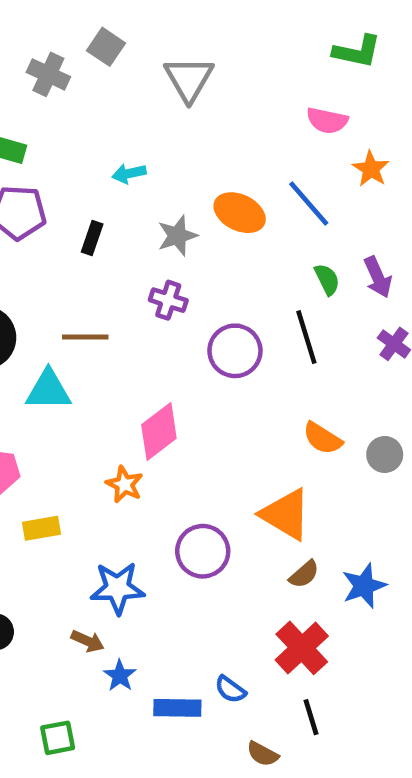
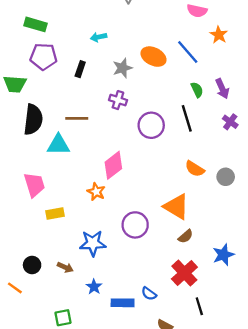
blue star: (364, 586) -> (223, 255), moved
brown arrow: (88, 641) -> (65, 267), moved
black line: (311, 717) -> (199, 306), moved

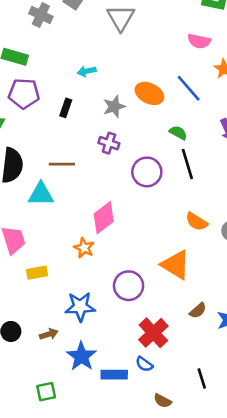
green semicircle: (197, 90) -> (178, 133), moved, turned -35
brown semicircle: (186, 236) -> (198, 311), moved
brown arrow: (65, 267) -> (49, 334), turned -42
red cross: (184, 273) -> (153, 333), moved
blue star: (94, 287) -> (81, 356), size x1.6

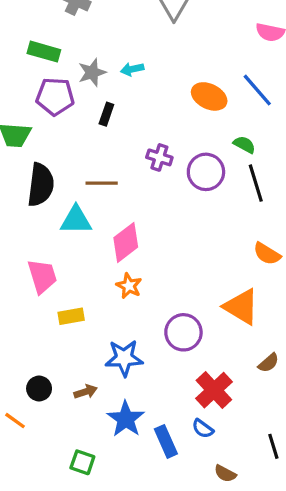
gray star: (114, 107) -> (92, 72), moved
purple circle: (147, 172) -> (206, 172), moved
pink diamond: (104, 218) -> (126, 242), moved
blue rectangle: (114, 375) -> (166, 441), turned 65
green square: (46, 392) -> (82, 462), turned 30

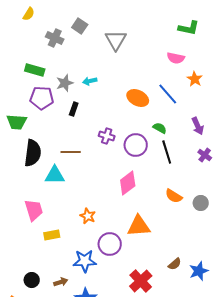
pink diamond: (126, 242) -> (128, 183), moved
orange triangle: (241, 307) -> (139, 226), moved, turned -35
purple circle: (183, 332) -> (110, 244), moved

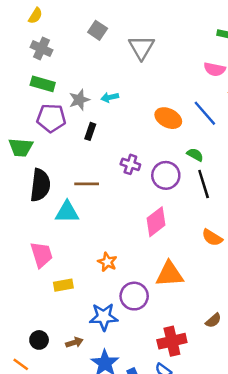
gray cross: (55, 38) -> (41, 49), moved
red cross: (141, 281) -> (172, 341), turned 30

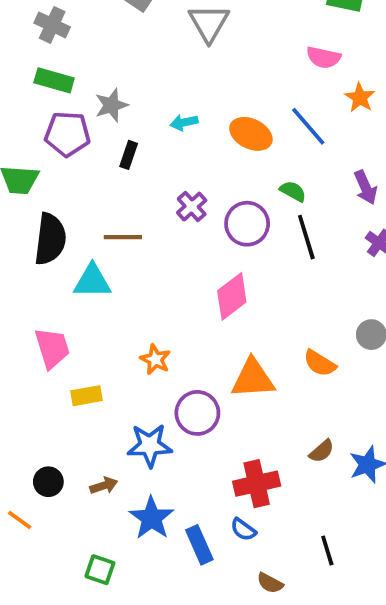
cyan arrow: (110, 97) -> (184, 122), moved
purple cross: (130, 164) -> (192, 207), turned 30
orange semicircle: (212, 238) -> (320, 363), moved

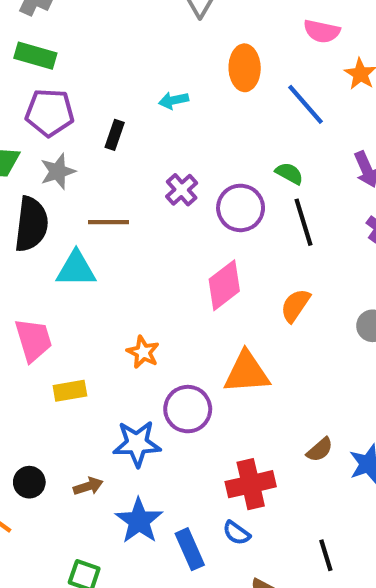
gray star: (111, 105) -> (58, 171), moved
orange ellipse: (251, 134) -> (245, 68), moved, turned 63
orange semicircle: (320, 363) -> (295, 305), moved, turned 92

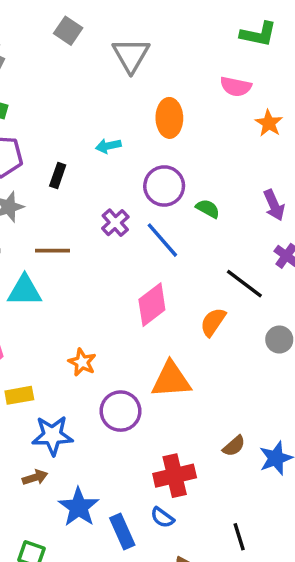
blue line: (306, 104) -> (162, 240), moved
purple circle: (241, 208) -> (164, 186), moved
black line: (303, 222) -> (244, 284), moved, turned -36
blue star: (137, 444) -> (52, 435), moved

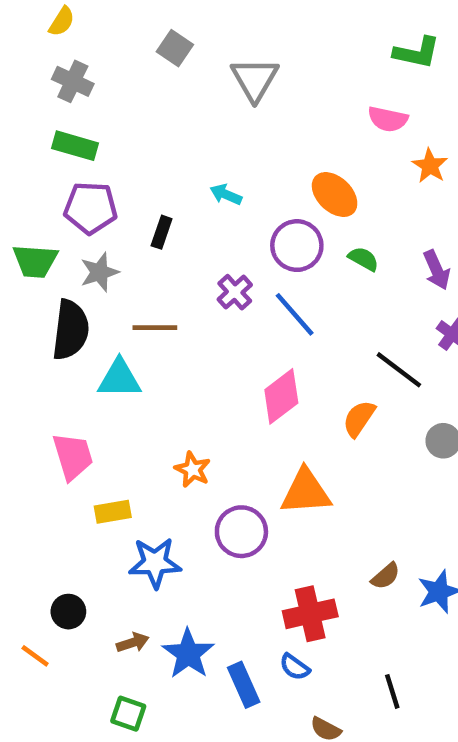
orange ellipse: (169, 118) -> (335, 195), moved, turned -45
cyan arrow: (108, 146) -> (226, 195), turned 35
green semicircle: (208, 209) -> (363, 259), moved
brown arrow: (35, 477) -> (133, 643), moved

